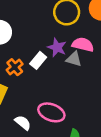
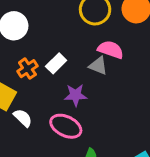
purple star: (57, 47) -> (76, 95), moved, turned -30
white semicircle: (23, 123) -> (23, 118), moved

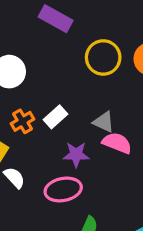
pink semicircle: (111, 50) -> (117, 143), moved
pink ellipse: (66, 126) -> (63, 189), turned -40

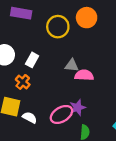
white rectangle: (55, 117) -> (32, 60), moved
purple star: (76, 154) -> (78, 108), moved

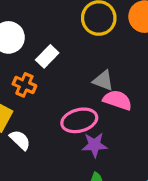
orange cross: (23, 82) -> (24, 85), turned -32
pink ellipse: (61, 114) -> (79, 120), moved

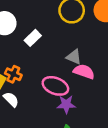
orange cross: (24, 85) -> (13, 74), moved
pink ellipse: (79, 120) -> (55, 86), turned 35

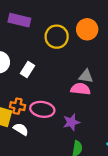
gray triangle: (74, 57) -> (86, 76), moved
pink ellipse: (55, 86) -> (42, 109), moved

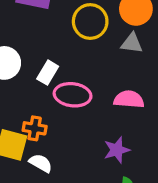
gray triangle: (86, 76) -> (132, 43), moved
pink ellipse: (42, 109) -> (73, 95), moved

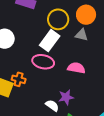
white rectangle: (48, 73) -> (50, 41), moved, size x1.5
white semicircle: (41, 163) -> (52, 106), moved

